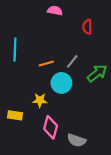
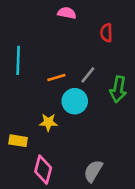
green arrow: (97, 73) -> (118, 89), turned 138
pink diamond: (51, 127) -> (43, 170), moved
gray semicircle: (77, 140) -> (93, 171), turned 102

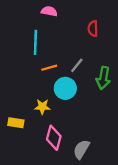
pink semicircle: (67, 13) -> (49, 11), moved
cyan line: (18, 60) -> (35, 42), moved
pink diamond: (43, 170) -> (54, 138), moved

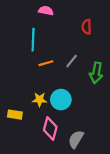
cyan circle: (65, 88) -> (61, 100), moved

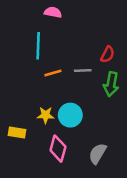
red semicircle: (87, 27) -> (107, 54), moved, turned -152
gray line: (72, 61) -> (83, 71), turned 48
gray semicircle: (76, 139) -> (98, 154), moved

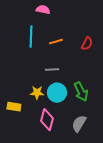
gray line: (83, 71) -> (52, 70), moved
orange line: (53, 73) -> (56, 42), moved
green arrow: (111, 84) -> (81, 92), moved, turned -36

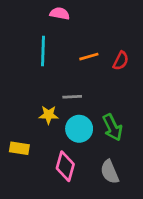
orange line: (56, 42) -> (89, 57), moved
yellow star: (37, 93) -> (49, 115), moved
gray semicircle: (79, 124) -> (110, 172), turned -54

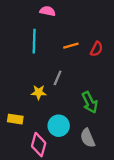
gray line: (72, 97) -> (58, 78), turned -64
cyan circle: (79, 129) -> (59, 126), moved
pink diamond: (65, 166) -> (39, 145), moved

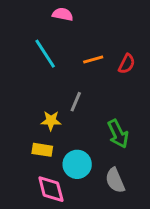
cyan line: (34, 41) -> (45, 54), turned -35
yellow rectangle: (15, 119) -> (42, 150), moved
pink diamond: (39, 145) -> (51, 189), turned -30

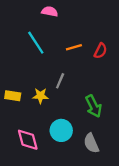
yellow rectangle: (42, 150) -> (13, 96), moved
pink diamond: (51, 189) -> (28, 140), moved

